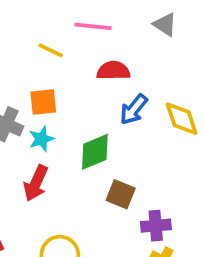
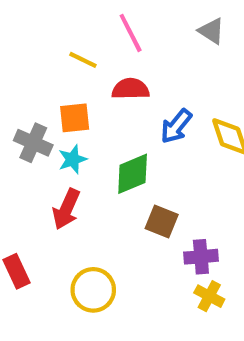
pink line: (93, 26) -> (131, 33), turned 57
red semicircle: (113, 71) -> (131, 89), moved

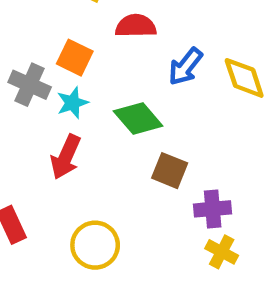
orange square: (75, 118) -> (75, 58), turned 32
green diamond: (133, 174) -> (138, 119), turned 72

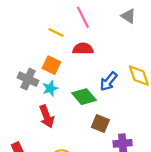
blue arrow: (185, 67) -> (109, 81), moved
red arrow: (66, 157) -> (47, 116), turned -45

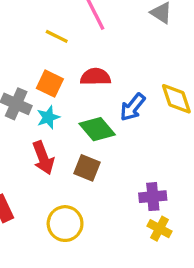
red semicircle: (83, 49) -> (95, 77), moved
brown square: (100, 123) -> (87, 168), moved

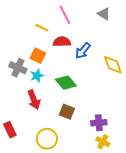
red semicircle: (95, 77) -> (62, 42), moved
blue arrow: (133, 107) -> (83, 51), moved
brown square: (87, 168) -> (67, 112), moved

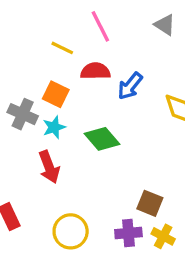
brown square: (67, 112) -> (150, 203), moved
purple cross: (99, 123) -> (128, 233), moved

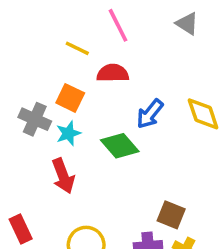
blue arrow: (130, 86) -> (150, 114), moved

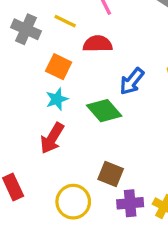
gray cross: (35, 119) -> (26, 29), moved
red arrow: (63, 176) -> (52, 138), turned 52
brown square: (171, 215) -> (111, 174), moved

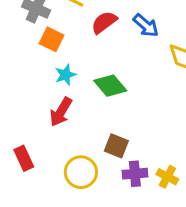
red semicircle: (98, 44) -> (104, 22), turned -36
orange square: (59, 67) -> (52, 39), moved
blue arrow: (132, 81) -> (146, 25), moved, turned -88

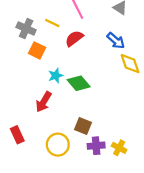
blue arrow: (146, 25) -> (116, 41), moved
cyan star: (65, 75) -> (56, 76), moved

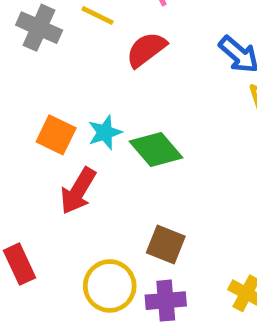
orange square: (37, 50) -> (56, 135), moved
purple cross: (96, 146) -> (166, 301), moved

